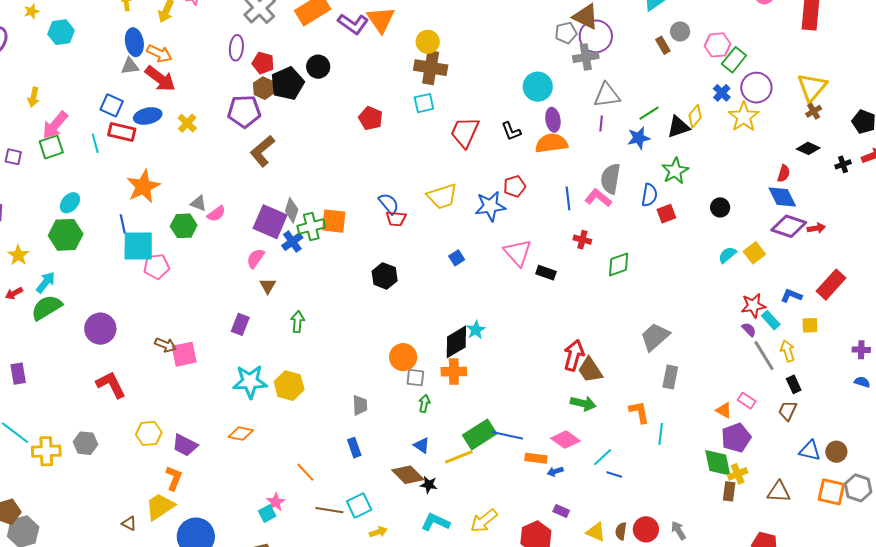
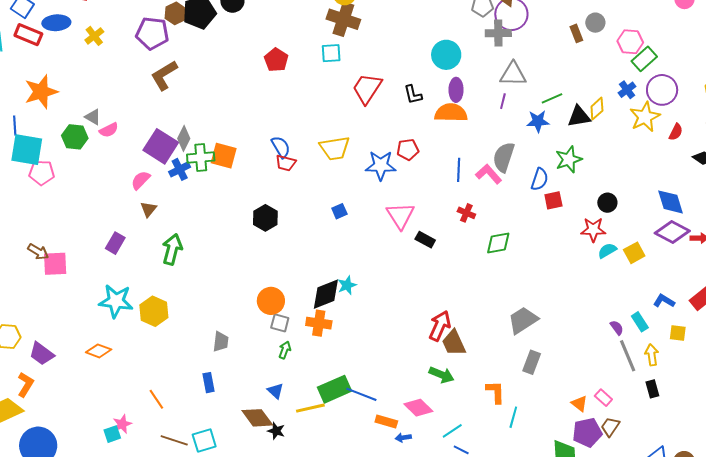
red semicircle: (784, 173) -> (676, 132), moved
red star: (753, 306) -> (593, 230), moved
green arrow: (298, 322) -> (172, 249), size x1.4
brown trapezoid: (788, 411) -> (610, 427), moved

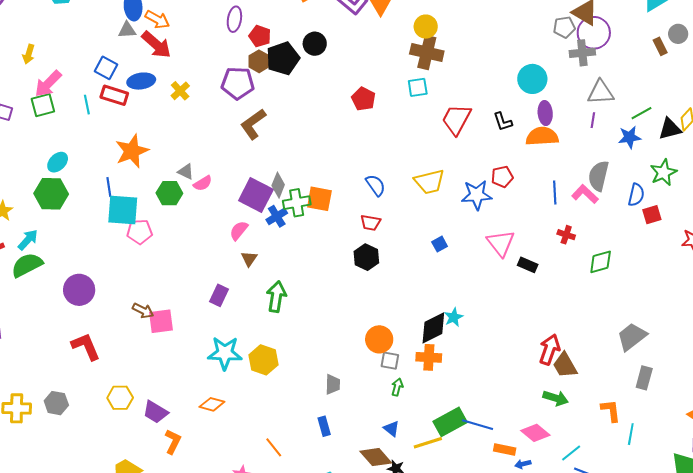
red trapezoid: (286, 163) -> (371, 223), moved
orange L-shape: (25, 385) -> (173, 442), moved

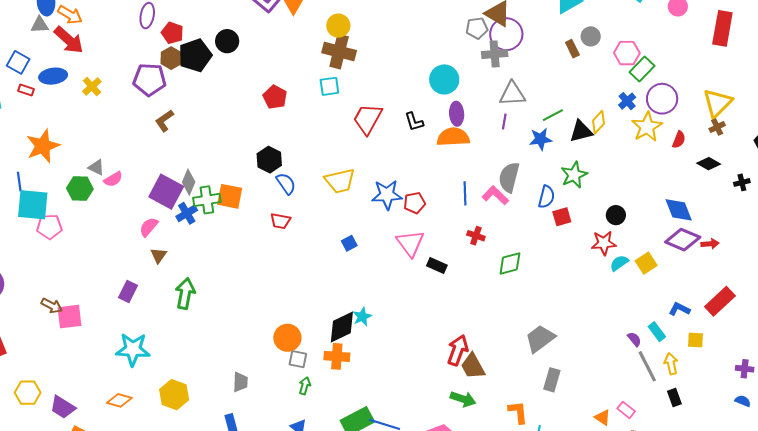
red rectangle: (114, 95) -> (26, 90), size x0.6
brown L-shape: (253, 124) -> (164, 121), size x0.7
red pentagon: (502, 177) -> (415, 203), moved
black hexagon: (366, 257) -> (269, 160), moved
yellow hexagon: (263, 360) -> (174, 395), moved

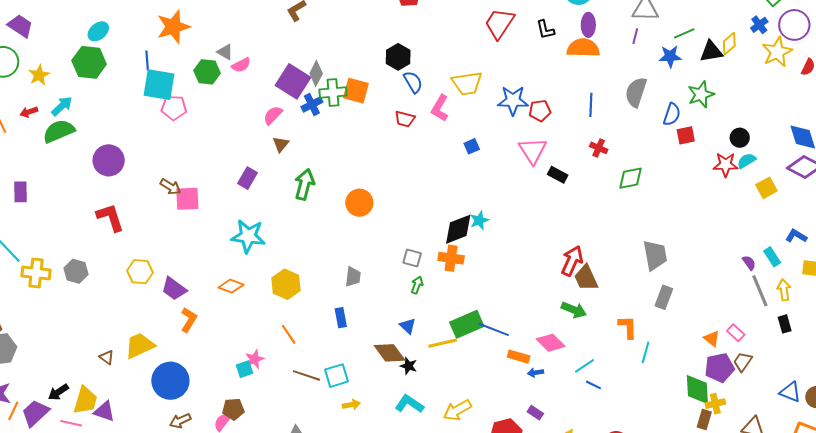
pink L-shape: (495, 195) -> (440, 108), moved, turned -108
cyan semicircle: (619, 263) -> (747, 161), moved
orange circle: (287, 338) -> (359, 203), moved
gray trapezoid: (540, 339) -> (655, 255), turned 112

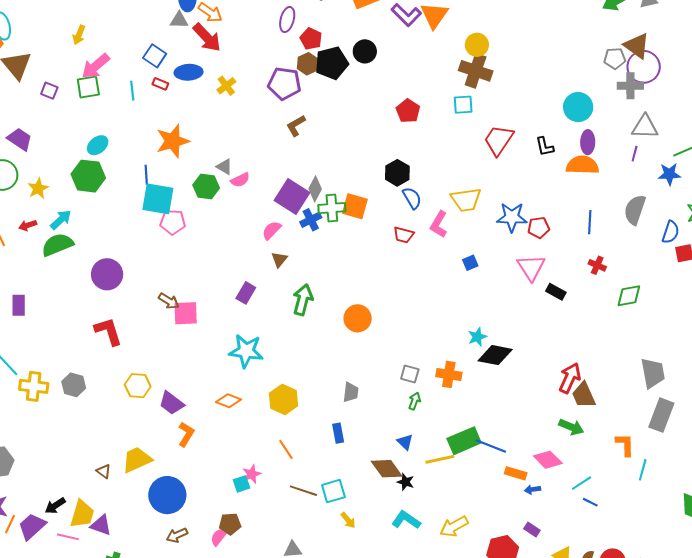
black diamond: (458, 229) -> (495, 355), moved, turned 32
gray rectangle: (664, 297) -> (661, 415), size x1.4
yellow arrow: (351, 405) -> (348, 520), turned 60

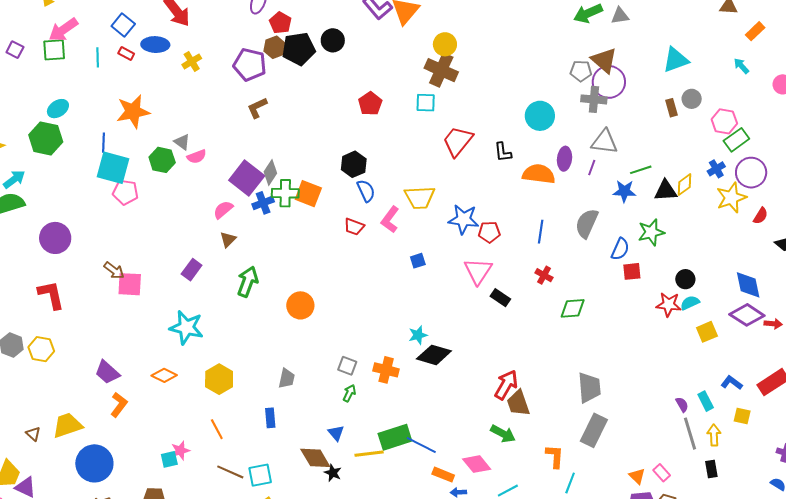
purple ellipse: (588, 142) -> (564, 159), moved
yellow hexagon: (138, 386) -> (41, 349), moved

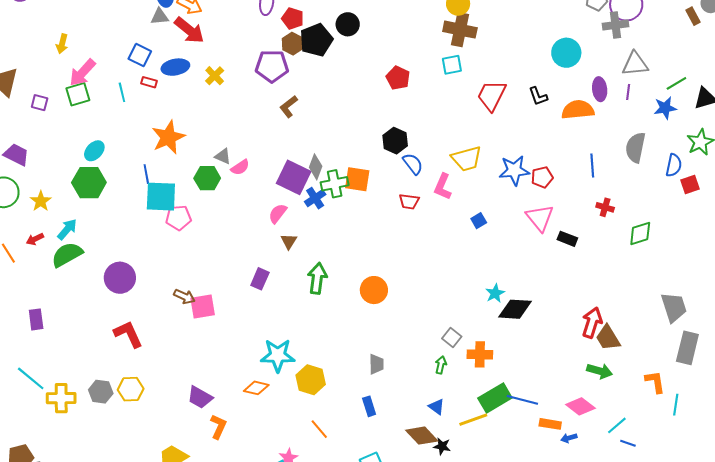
cyan star: (186, 327) -> (278, 355), moved
gray square: (347, 366) -> (452, 338), moved, turned 30
orange cross: (386, 370) -> (480, 354), moved

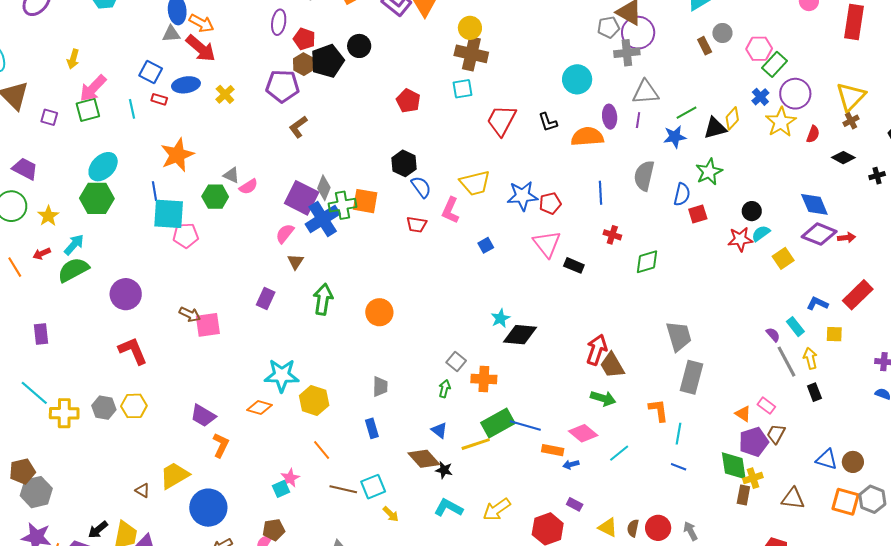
cyan ellipse: (94, 151) -> (103, 167), size x1.4
blue cross: (315, 198) -> (323, 219), size x1.6
blue line: (628, 443) -> (679, 467), moved

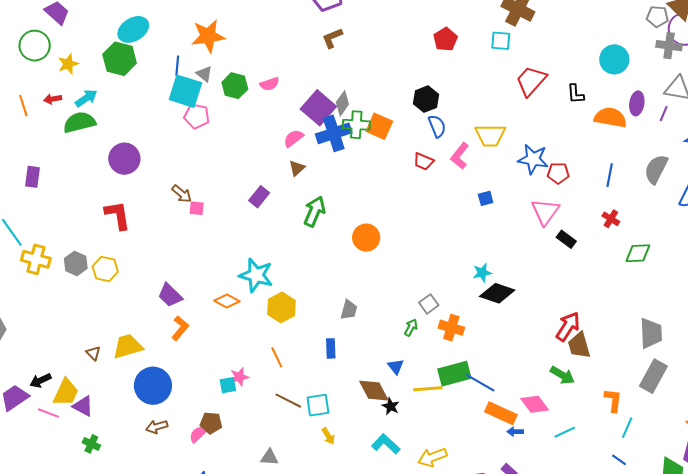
gray triangle: (231, 175) -> (204, 74), moved
pink square: (208, 325) -> (197, 208), size x0.6
orange rectangle: (553, 450) -> (501, 413), size x1.4

